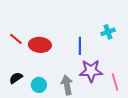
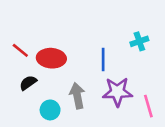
black semicircle: (16, 78) -> (28, 83), moved
gray arrow: (67, 85) -> (77, 96), moved

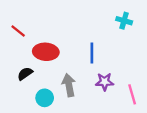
cyan cross: (139, 41) -> (124, 21), moved, turned 35
red line: (20, 50) -> (18, 31), moved
purple star: (117, 92) -> (105, 82), size x0.7

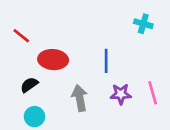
pink line: (132, 94) -> (153, 93), moved
cyan circle: (45, 98) -> (35, 117), moved

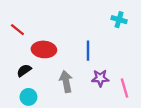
pink line: (153, 93) -> (125, 88), moved

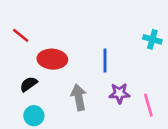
cyan cross: (119, 20) -> (152, 39), moved

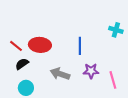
red line: (21, 35) -> (16, 46), moved
gray arrow: (79, 97) -> (60, 74), turned -60

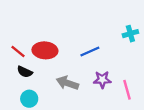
cyan cross: (116, 30) -> (130, 34), turned -32
blue line: (80, 46) -> (90, 52), turned 66
black semicircle: (22, 64) -> (25, 72), turned -120

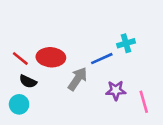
cyan cross: (130, 34) -> (126, 43), moved
gray arrow: (67, 83) -> (78, 79), moved, turned 105
cyan circle: (29, 99) -> (19, 104), moved

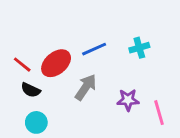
red ellipse: (51, 57) -> (56, 63), turned -44
blue line: (102, 59) -> (94, 49), moved
cyan circle: (19, 104) -> (36, 122), moved

